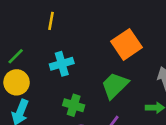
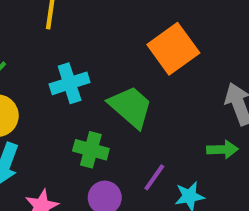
green trapezoid: (115, 85) -> (131, 107), moved, turned 88

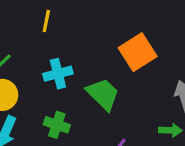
green cross: (91, 150) -> (57, 125), moved

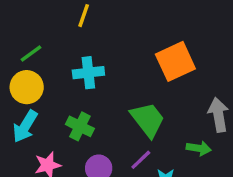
green trapezoid: (103, 94) -> (148, 120), moved

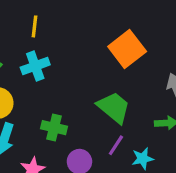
cyan cross: (88, 73) -> (35, 66), moved

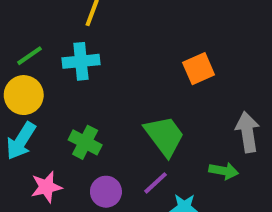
orange square: (127, 49) -> (199, 69), size x0.7

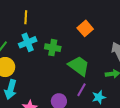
green cross: (85, 142) -> (53, 48), moved

